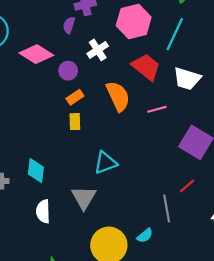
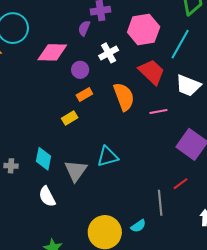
pink diamond: (36, 54) -> (52, 52), turned -36
yellow rectangle: (75, 122) -> (70, 118), moved, turned 56
gray triangle: (84, 198) -> (76, 171), moved
white semicircle: (43, 211) -> (47, 197), turned -30

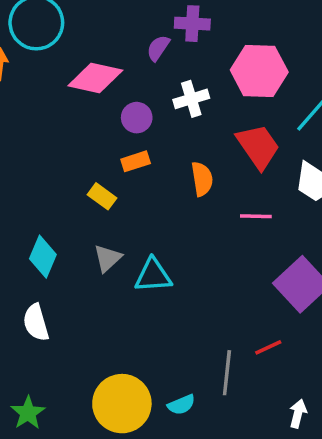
orange semicircle: (124, 97) -> (202, 179), size x0.7
yellow rectangle: (70, 118) -> (102, 196), turned 56
gray triangle: (76, 171) -> (108, 258), moved, size x0.7

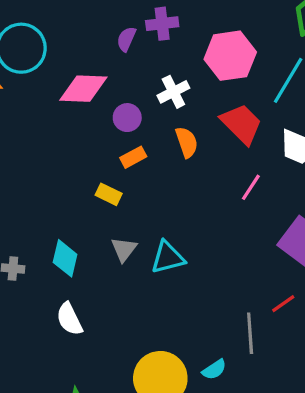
purple semicircle: (158, 48) -> (126, 39), moved
orange semicircle: (202, 179) -> (187, 142), moved
pink line: (256, 216) -> (251, 187), turned -48

